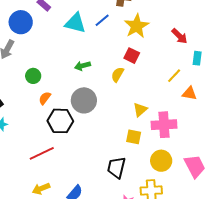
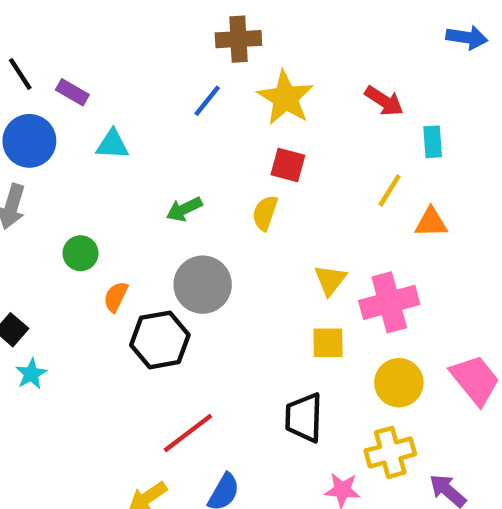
cyan triangle: (75, 23) -> (112, 145), moved, size x0.7
red line: (42, 153) -> (188, 433), moved

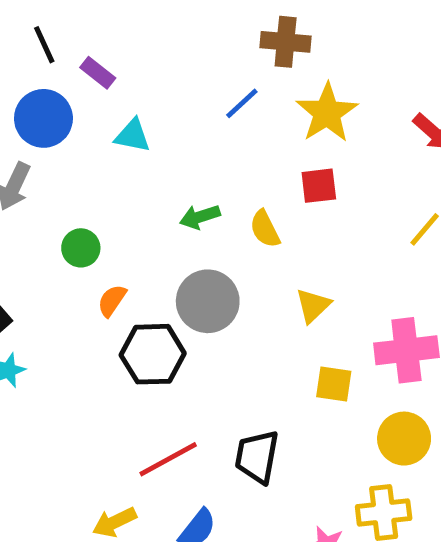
red square: (288, 165) -> (319, 186), turned -30
yellow semicircle: (265, 213) -> (265, 229), moved, turned -54
yellow triangle: (330, 280) -> (313, 306), moved
black trapezoid: (304, 418) -> (257, 457), moved

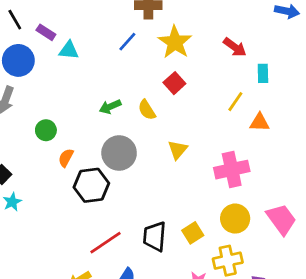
cyan triangle: (133, 136) -> (69, 50), moved
red square: (319, 186) -> (174, 83), turned -30
yellow square: (334, 384) -> (193, 233), moved, turned -35

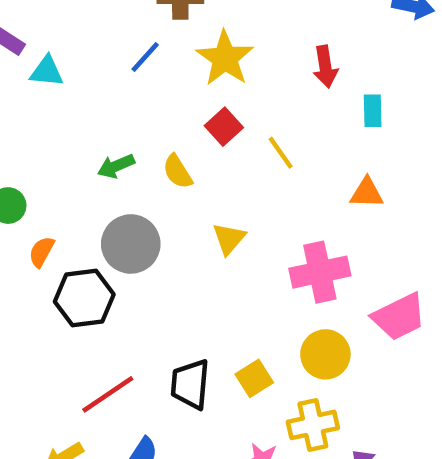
red arrow: (235, 47) -> (325, 67), turned 45
yellow line: (235, 102) -> (281, 153), moved, turned -70
pink trapezoid: (281, 219) -> (399, 317), moved, turned 100

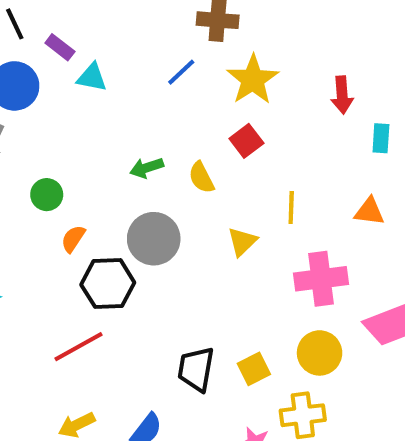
yellow line: (281, 153) -> (291, 207), moved, turned 32
red line: (108, 394) -> (79, 347), moved

